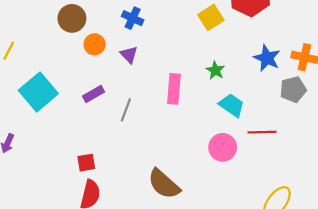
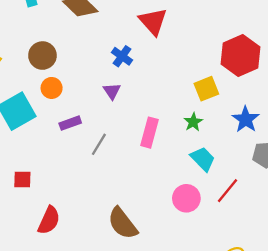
yellow square: (211, 17) -> (206, 89), moved
brown circle: (72, 18) -> (42, 56), moved
orange circle: (95, 44) -> (52, 88), moved
red line: (262, 132) -> (227, 191), turned -60
red square: (86, 163) -> (22, 179), moved

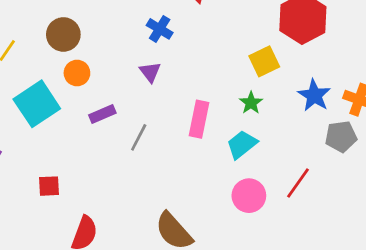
cyan trapezoid: (203, 159) -> (242, 144), moved, turned -80

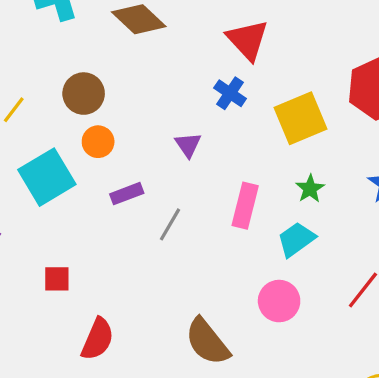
blue cross: (160, 29) -> (230, 93), moved
yellow square: (264, 61) -> (300, 118), moved, size x1.4
pink circle: (249, 196) -> (279, 301), moved

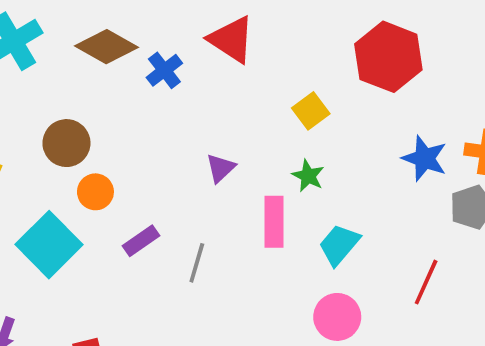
blue cross: (230, 93) -> (164, 70), moved, turned 32
yellow square: (300, 118) -> (311, 111), size x0.6
purple triangle: (188, 145) -> (220, 168), moved, turned 36
green star: (310, 189) -> (308, 176), moved

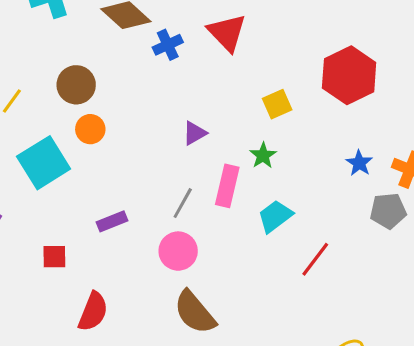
blue star: (425, 158) -> (359, 163), size x0.7
purple rectangle: (141, 241) -> (112, 221), moved
gray line: (197, 263) -> (183, 203), moved
red line: (426, 282) -> (315, 259), moved
pink circle: (337, 317) -> (178, 251), moved

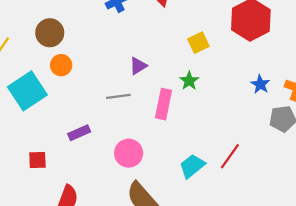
gray line: (183, 203) -> (118, 96), moved, turned 55
cyan trapezoid: (275, 216) -> (192, 166), moved

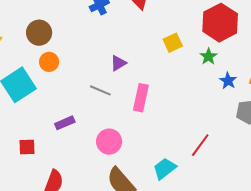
green star: (189, 81) -> (209, 57), moved
gray line: (118, 96) -> (100, 90), turned 30
cyan trapezoid: (192, 166) -> (165, 169), moved

